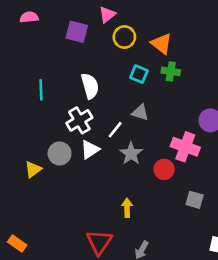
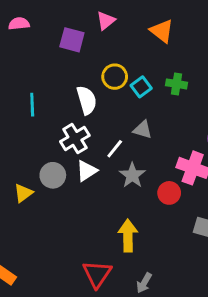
yellow circle: (124, 37) -> (115, 77), moved
orange triangle: (161, 44) -> (162, 31), moved
cyan square: (139, 74) -> (141, 87), turned 30
yellow arrow: (127, 208) -> (128, 236), size x1.5

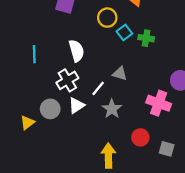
yellow circle: (115, 77) -> (107, 18), moved
cyan square: (141, 87) -> (124, 32), moved
red circle: (169, 193) -> (140, 137), moved

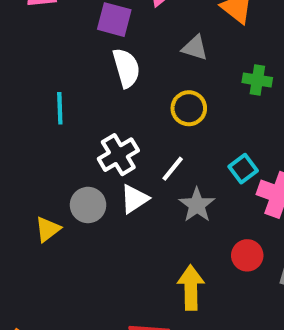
yellow circle: (107, 18) -> (189, 108), moved
cyan square: (124, 32) -> (243, 169), moved
white semicircle: (76, 51) -> (126, 68), moved
gray triangle: (120, 74) -> (195, 48), moved

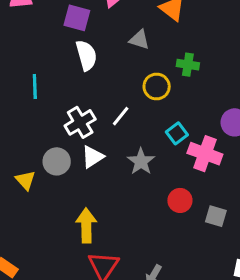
yellow circle: (189, 108) -> (157, 87), moved
white line: (173, 169) -> (121, 116), moved
yellow triangle: (48, 229) -> (25, 180), turned -35
yellow arrow: (191, 288) -> (86, 225), moved

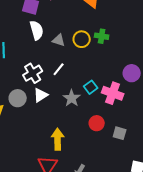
gray triangle: (139, 40) -> (59, 40), moved
yellow circle: (157, 87) -> (82, 39), moved
cyan square: (177, 133) -> (91, 87), moved
yellow arrow: (86, 225) -> (58, 139), moved

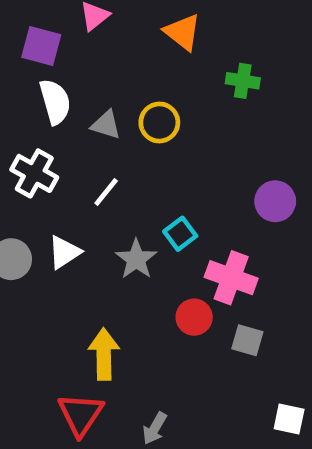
green cross: (102, 36) -> (243, 81), moved
white cross: (33, 73) -> (34, 173), moved, turned -30
pink cross: (113, 93) -> (231, 278), moved

